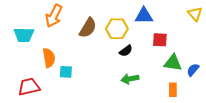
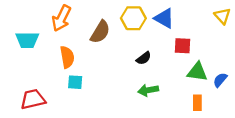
blue triangle: (144, 16) -> (164, 18), turned 30
yellow hexagon: (117, 29) -> (133, 18), moved
orange semicircle: (49, 58) -> (67, 57), moved

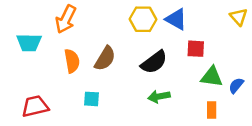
brown semicircle: (100, 32) -> (105, 58), moved
black semicircle: (144, 58) -> (154, 62), size x1.6
cyan square: (75, 82) -> (92, 99), moved

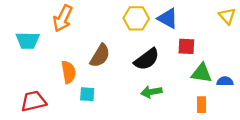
orange semicircle: (72, 61) -> (69, 72), moved
blue semicircle: (236, 85) -> (225, 81), turned 49

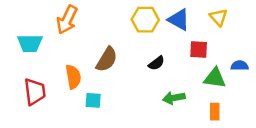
yellow triangle: (227, 16) -> (218, 17), moved
black semicircle: (147, 59) -> (156, 63), size x0.6
blue semicircle: (225, 81) -> (240, 66), moved
green arrow: (151, 92) -> (174, 98), moved
red trapezoid: (33, 101) -> (35, 92), moved, turned 96

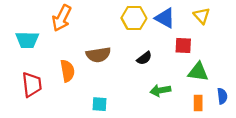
brown semicircle: (107, 59) -> (98, 55), turned 50
blue semicircle: (240, 66) -> (222, 96), moved, turned 84
cyan square: (93, 100) -> (100, 104), moved

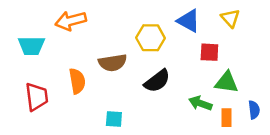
orange arrow: (62, 18) -> (71, 21), turned 50
yellow hexagon: (134, 18) -> (151, 38), moved
black semicircle: (144, 58) -> (157, 81), moved, size x1.5
green arrow: (160, 90) -> (200, 103), moved, turned 30

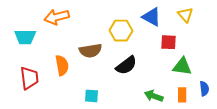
green arrow: (200, 103) -> (154, 96), moved

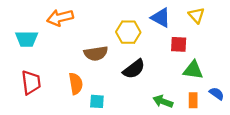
orange semicircle: (62, 65) -> (76, 84), moved
blue semicircle: (204, 89) -> (217, 94), turned -48

